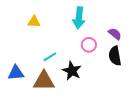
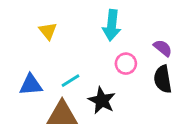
yellow triangle: (34, 22) -> (48, 31), turned 48
blue triangle: (16, 73) -> (31, 85), moved

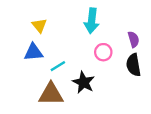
purple semicircle: (163, 48) -> (134, 39), turned 35
blue triangle: (31, 85) -> (34, 52), moved

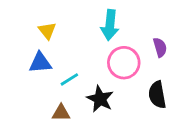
pink circle: (103, 52) -> (124, 63), size x1.5
black semicircle: (134, 65) -> (157, 95), moved
brown triangle: (51, 94) -> (61, 113), size x0.6

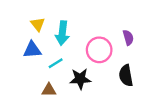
cyan arrow: (110, 25) -> (62, 33), moved
black star: (100, 99) -> (80, 79), turned -30

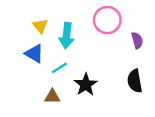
blue triangle: (32, 50) -> (34, 54), turned 36
pink circle: (99, 50) -> (107, 20), moved
black star: (80, 79) -> (86, 85), turned -30

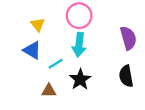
pink circle: (107, 20) -> (79, 16), moved
cyan arrow: (67, 36) -> (79, 45), moved
purple semicircle: (137, 40) -> (128, 38), size x1.5

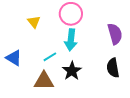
blue triangle: (32, 50) -> (14, 58), moved
brown triangle: (49, 91) -> (44, 81), size x1.5

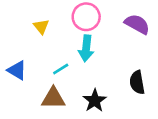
purple semicircle: (115, 34) -> (137, 24), moved, turned -45
black star: (72, 71) -> (95, 101), moved

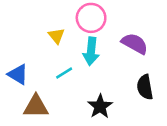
purple semicircle: (137, 24) -> (135, 44), moved
yellow triangle: (41, 26) -> (56, 36), moved
brown triangle: (53, 98) -> (36, 106), moved

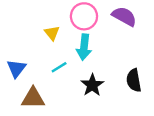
purple semicircle: (135, 44) -> (124, 16), moved
blue triangle: (18, 74) -> (16, 68), turned 36
black star: (100, 106) -> (92, 85), moved

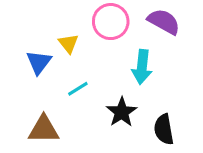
cyan arrow: (84, 47) -> (142, 67), moved
blue triangle: (16, 68) -> (39, 62), moved
black semicircle: (134, 80) -> (164, 129), moved

